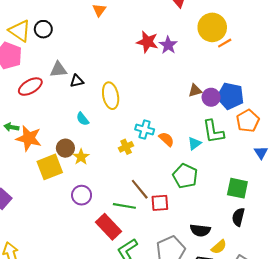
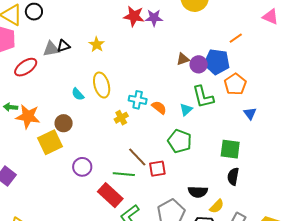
orange line: (225, 43) -> (236, 38), moved
purple star: (168, 45) -> (154, 18), turned -30
black triangle: (77, 81) -> (63, 46), moved
yellow ellipse: (111, 96) -> (102, 85), moved
yellow star: (81, 157) -> (97, 44), moved

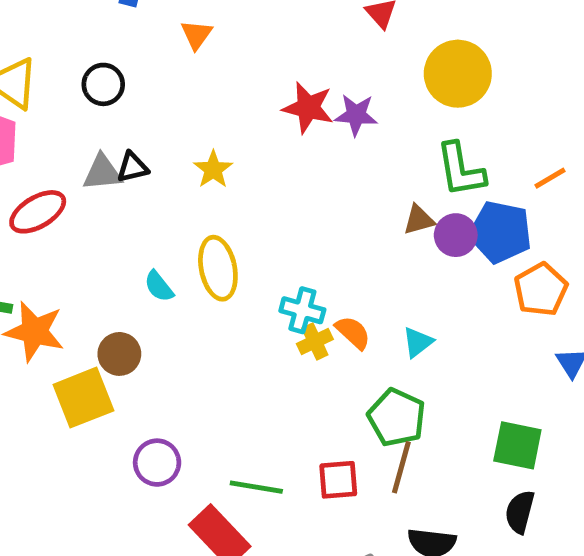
black circle: (34, 12) -> (103, 84), moved
green L-shape: (203, 97) -> (461, 170), moved
yellow cross: (121, 118) -> (315, 342), moved
brown line: (137, 157) -> (401, 467), moved, turned 55

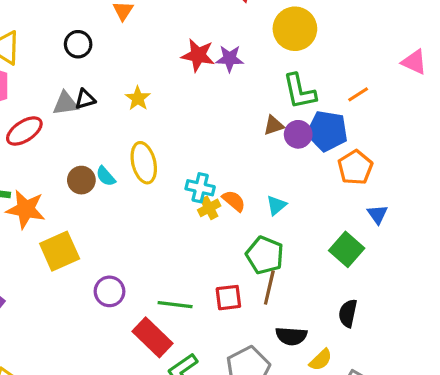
black circle: (103, 84) -> (78, 44), moved
brown circle: (119, 354) -> (81, 180), moved
green square: (517, 445) -> (347, 249), moved, turned 32

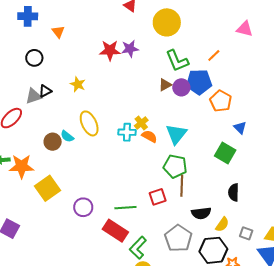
cyan triangle: (276, 205) -> (176, 134), size x1.6
yellow cross: (209, 208) -> (141, 123), moved

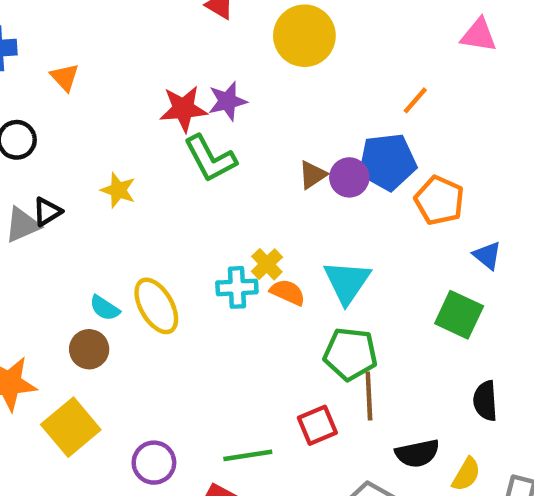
green L-shape: (177, 61) -> (210, 158), moved
yellow ellipse: (89, 123) -> (156, 306), moved
brown circle: (53, 142) -> (89, 349), moved

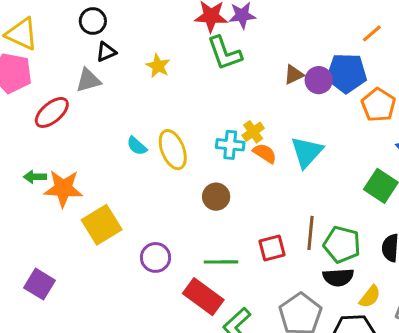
black triangle: (47, 212) -> (106, 52), moved
brown circle: (89, 349) -> (216, 197), moved
green pentagon: (350, 354) -> (342, 244), moved

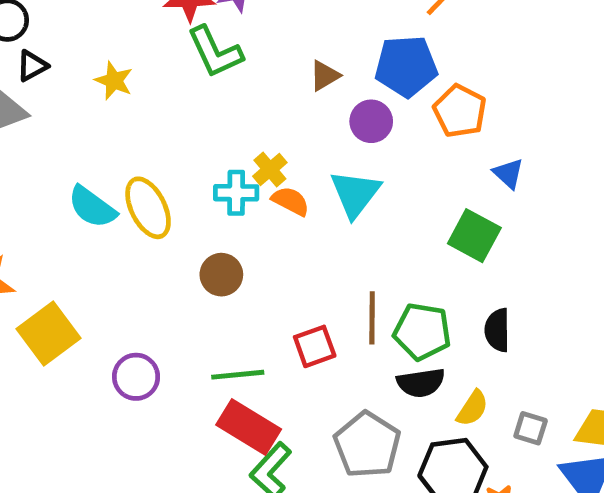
purple circle: (319, 80) -> (371, 121), moved
cyan semicircle: (137, 146) -> (92, 207), size x1.5
red rectangle: (203, 297) -> (249, 427), moved

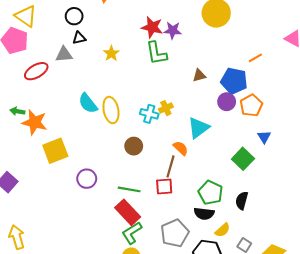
purple circle: (371, 121) -> (227, 102), moved
orange semicircle: (291, 201) -> (181, 148), moved
brown line: (372, 318) -> (170, 166), moved

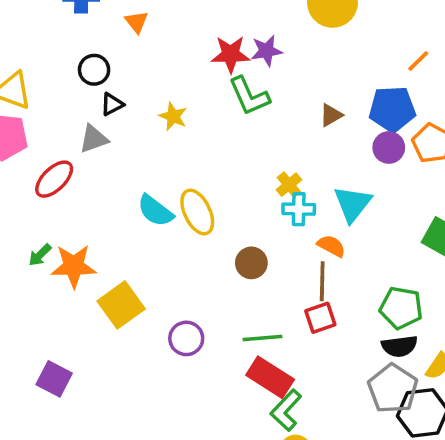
green arrow: (17, 111) -> (40, 255), turned -40
cyan cross: (149, 114) -> (299, 209), moved
gray pentagon: (175, 233) -> (393, 389), moved

